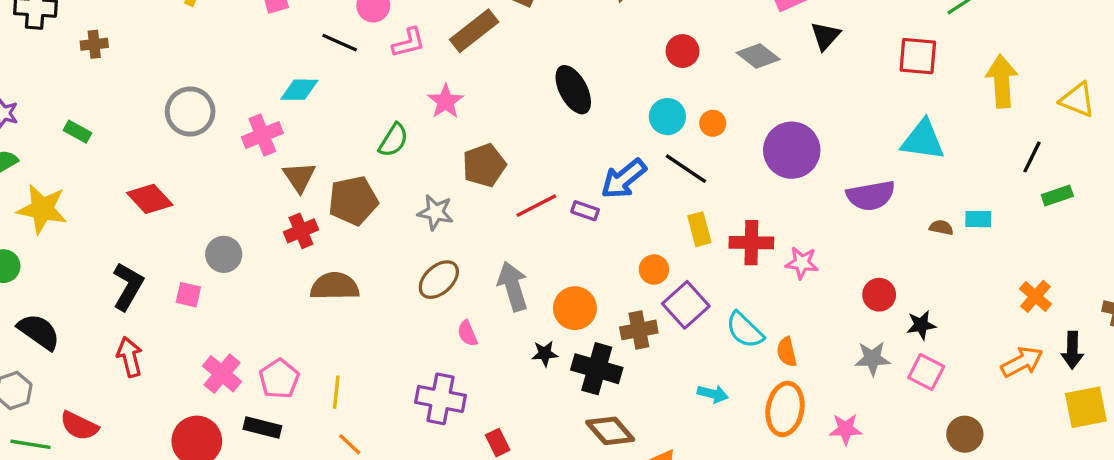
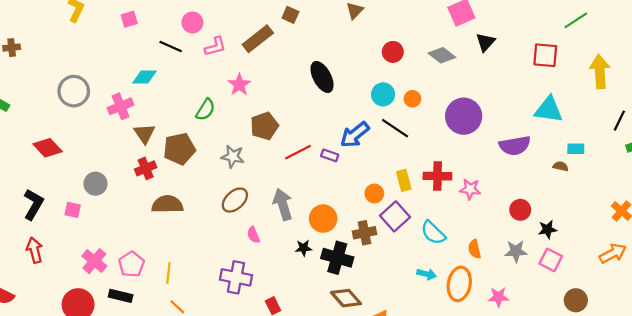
cyan rectangle: (978, 219) -> (576, 149), moved
yellow rectangle: (699, 229) -> (404, 180), moved
orange semicircle: (787, 352) -> (475, 249), moved
cyan arrow: (713, 394) -> (427, 274), moved

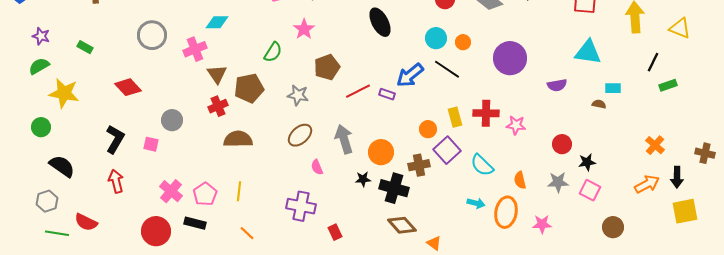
purple semicircle: (515, 146) -> (557, 85), size x0.7
yellow line: (168, 273) -> (239, 191), moved

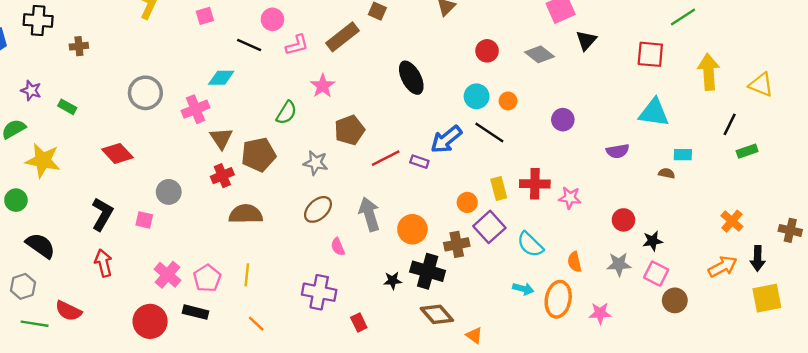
purple star: (41, 36) -> (31, 90), moved
purple circle: (510, 58) -> (563, 120), size x0.6
black star: (363, 179) -> (393, 281), moved
brown circle: (613, 227) -> (675, 300), moved

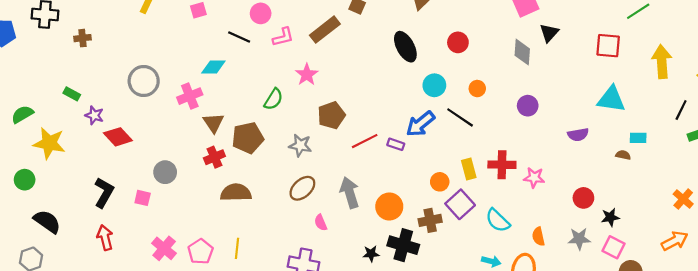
gray diamond: (540, 54) -> (522, 52), moved, turned 56
black ellipse: (411, 78) -> (405, 47), moved
purple star: (31, 90) -> (94, 115), moved
cyan circle: (477, 96) -> (434, 85), moved

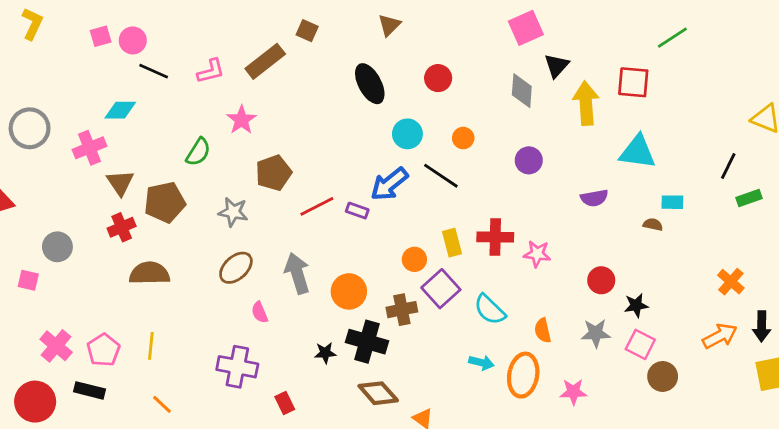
pink circle: (261, 13) -> (133, 40), moved
yellow arrow: (662, 62) -> (586, 103), moved

